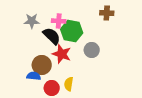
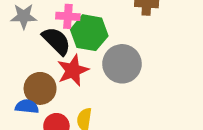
gray circle: (92, 50) -> (122, 64), size x1.5
red star: (62, 54) -> (73, 70), turned 30

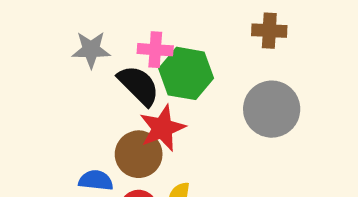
gray circle: (122, 64) -> (272, 109), moved
brown circle: (40, 88) -> (139, 154), moved

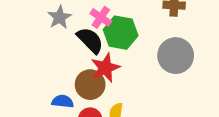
gray star: (91, 50) -> (60, 17), turned -30
pink cross: (155, 50) -> (101, 17), turned 30

